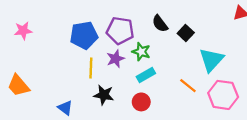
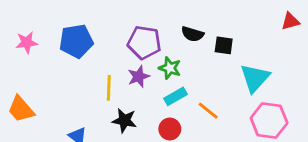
black semicircle: (160, 24) -> (192, 34), turned -36
black square: (186, 33) -> (224, 45), turned -35
blue pentagon: (84, 35) -> (76, 41), moved
orange line: (188, 86) -> (208, 111), moved

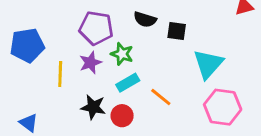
blue pentagon: (76, 41) -> (27, 45), moved
black star: (124, 121) -> (93, 107), moved

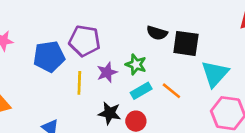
purple pentagon: (96, 28) -> (85, 41), moved
black square: (177, 31) -> (186, 43), size x1.5
orange line: (161, 97) -> (171, 91), moved

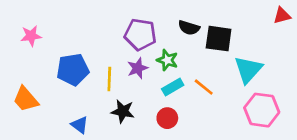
purple pentagon: (85, 41) -> (140, 34), moved
blue pentagon: (49, 57) -> (73, 70), moved
black star: (110, 113) -> (123, 111), moved

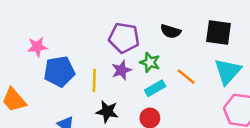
pink star: (31, 36) -> (37, 47), moved
black square: (219, 39) -> (218, 33), moved
orange line: (204, 87) -> (186, 77), moved

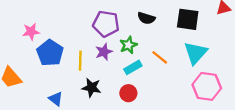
green star: (150, 62) -> (128, 45), turned 30
blue pentagon: (59, 71) -> (50, 53), turned -30

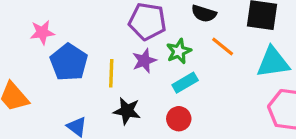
cyan triangle: (196, 53) -> (273, 62), turned 40
orange line: (160, 57) -> (223, 47), moved

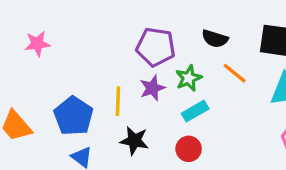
pink star: (42, 32) -> (37, 44), moved
blue pentagon: (69, 62) -> (74, 116), moved

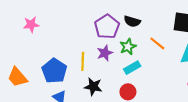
black semicircle: (215, 39) -> (132, 21), moved
purple pentagon: (156, 47) -> (107, 27), turned 30

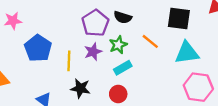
blue pentagon: (54, 71) -> (38, 48), moved

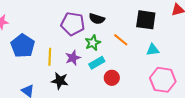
purple pentagon: (95, 23) -> (73, 24), turned -30
purple star: (93, 52) -> (73, 58), moved
cyan triangle: (187, 53) -> (153, 50), size x0.6
red circle: (118, 94) -> (112, 78), moved

